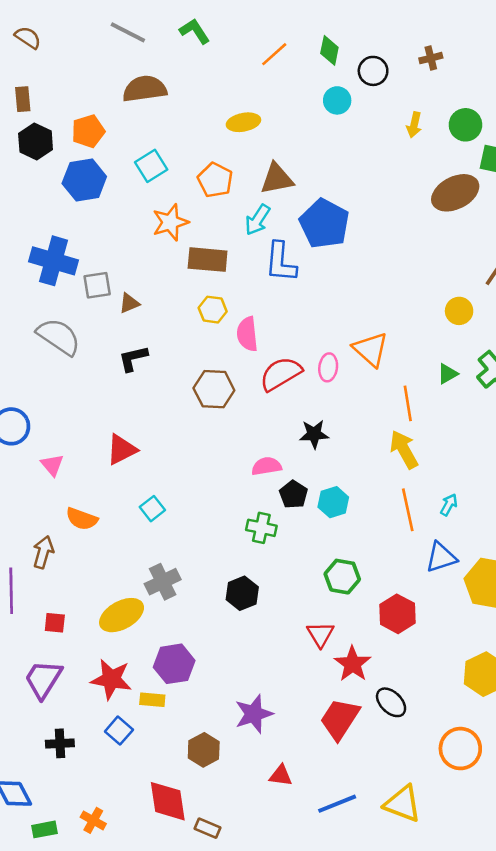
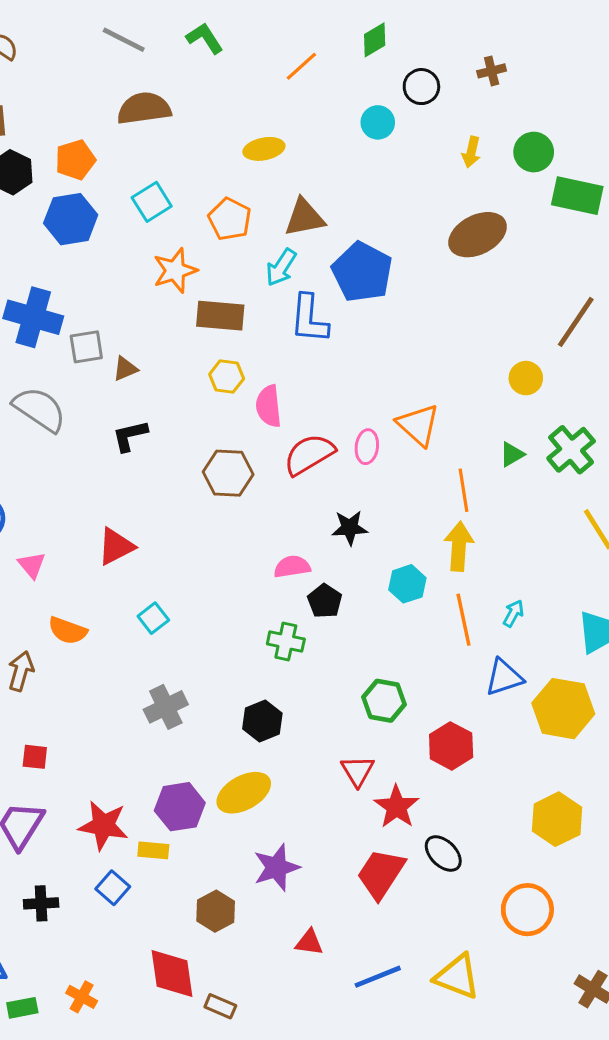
green diamond: (329, 50) -> (375, 40), moved, turned 48
brown ellipse: (455, 193) -> (478, 235), moved
yellow arrow: (404, 450) -> (459, 546), turned 33
cyan hexagon: (333, 502) -> (407, 584), moved
yellow ellipse: (122, 615) -> (244, 793), moved

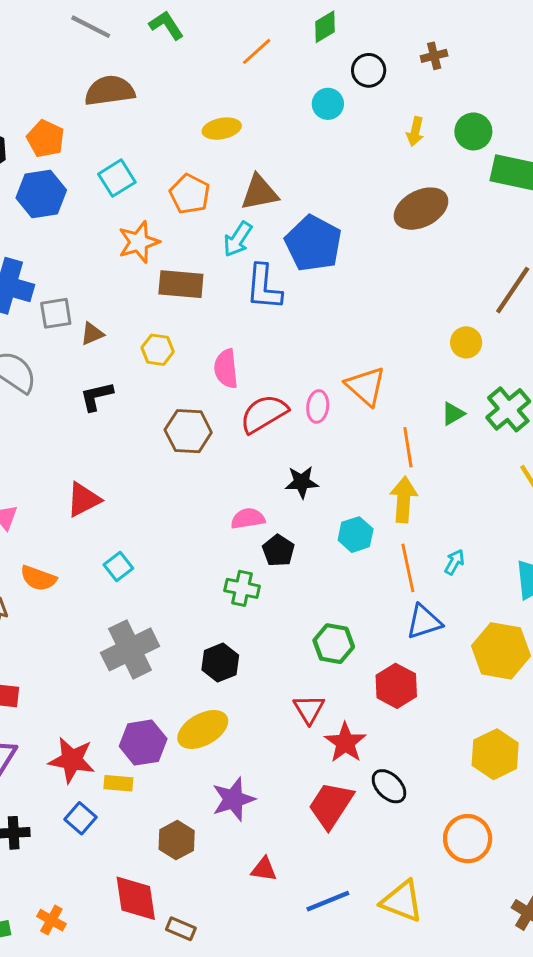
orange pentagon: (75, 160) -> (46, 139), turned -30
yellow hexagon: (227, 376) -> (158, 350), moved
blue triangle: (504, 677) -> (424, 622), moved
gray cross: (166, 707) -> (130, 649), size x1.4

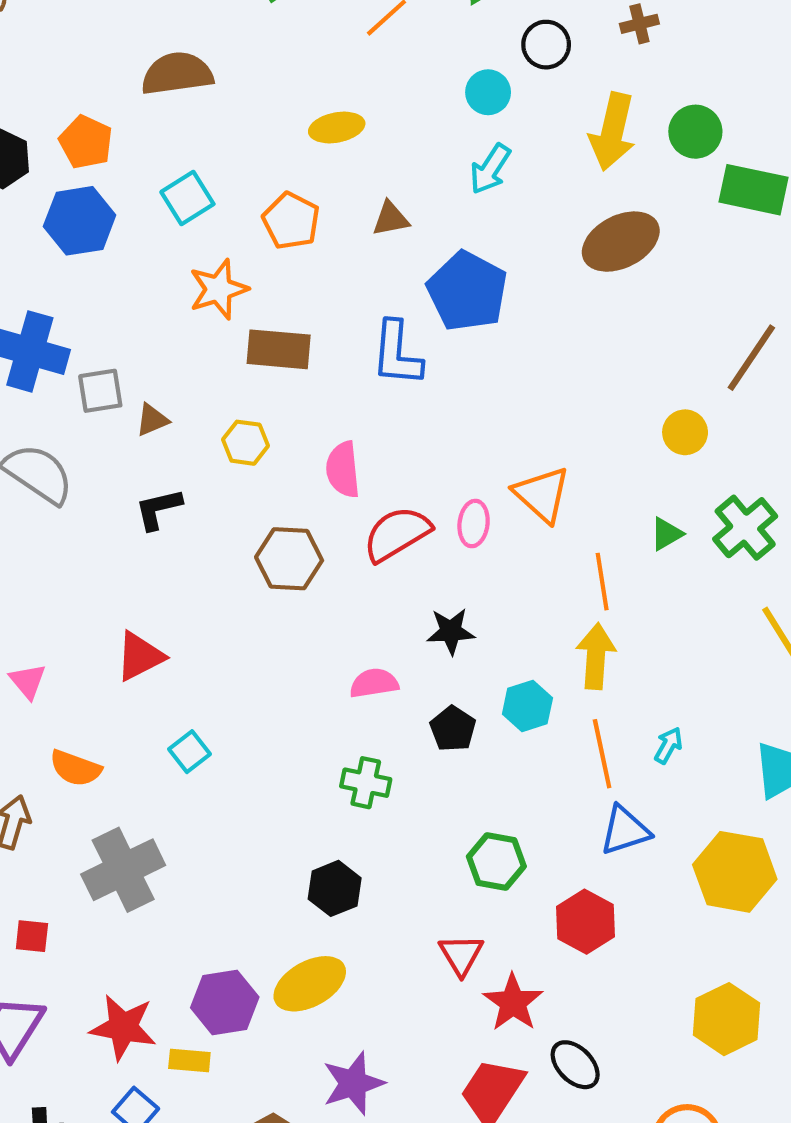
yellow arrow: (415, 131) -> (612, 132), size x1.8
brown triangle: (259, 193) -> (391, 219), size x0.7
cyan arrow: (238, 239) -> (490, 169), moved
black pentagon: (278, 551) -> (453, 729), moved
gray cross: (130, 649) -> (123, 870), moved

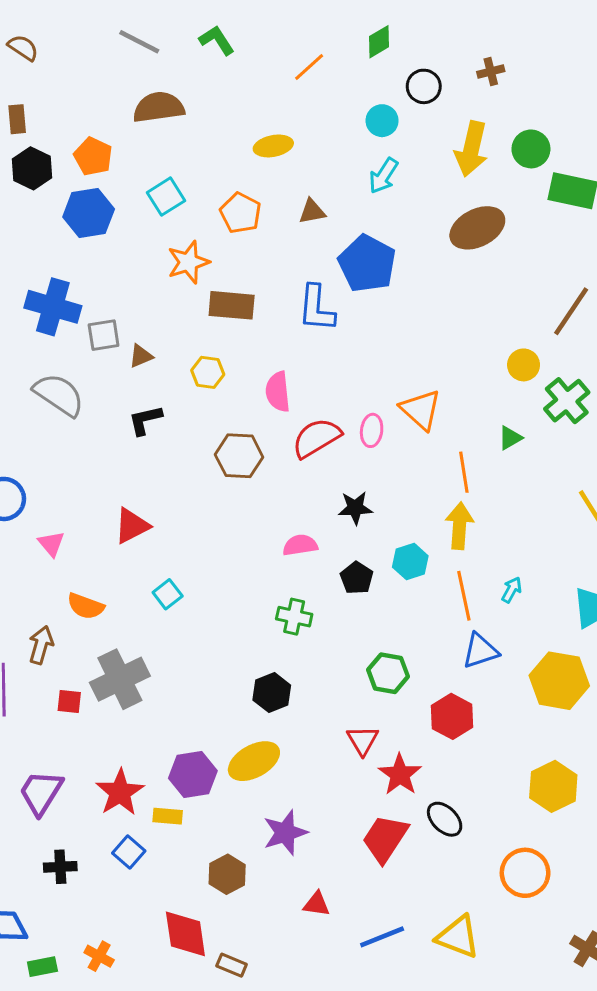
green cross: (745, 528) -> (567, 401), moved
red square: (32, 936) -> (69, 702), moved
red star: (123, 1027) -> (120, 792), turned 30

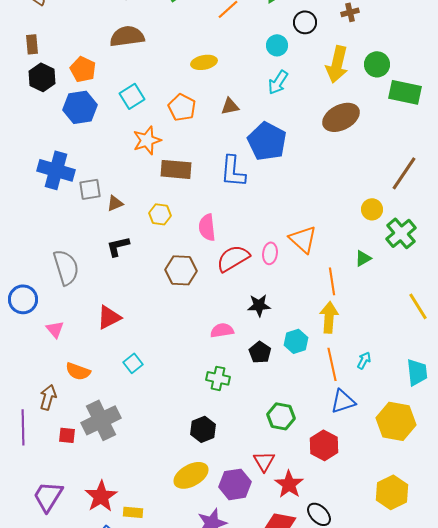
gray semicircle: (59, 395) -> (66, 267), moved, turned 39
purple hexagon: (193, 774) -> (235, 484), moved

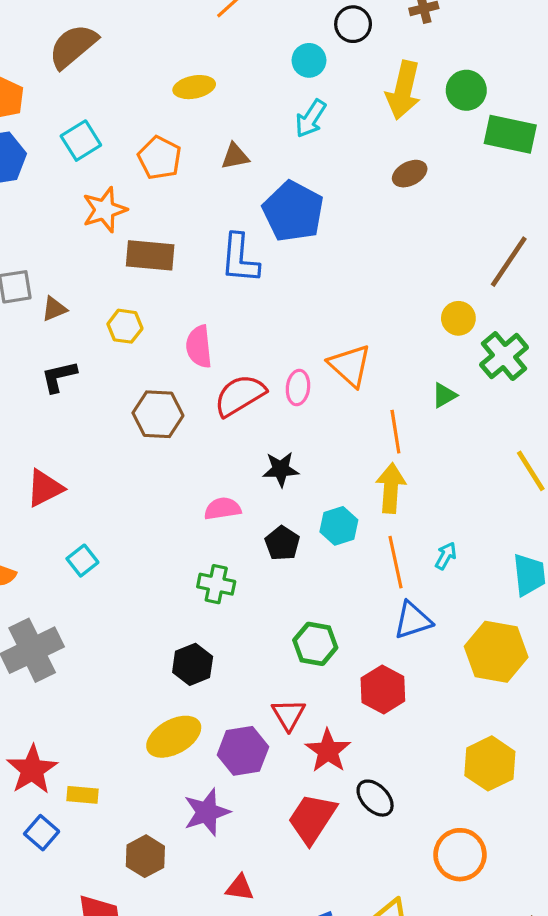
brown semicircle: (127, 36) -> (73, 46), turned -32
brown ellipse: (341, 117) -> (410, 174), size x0.6

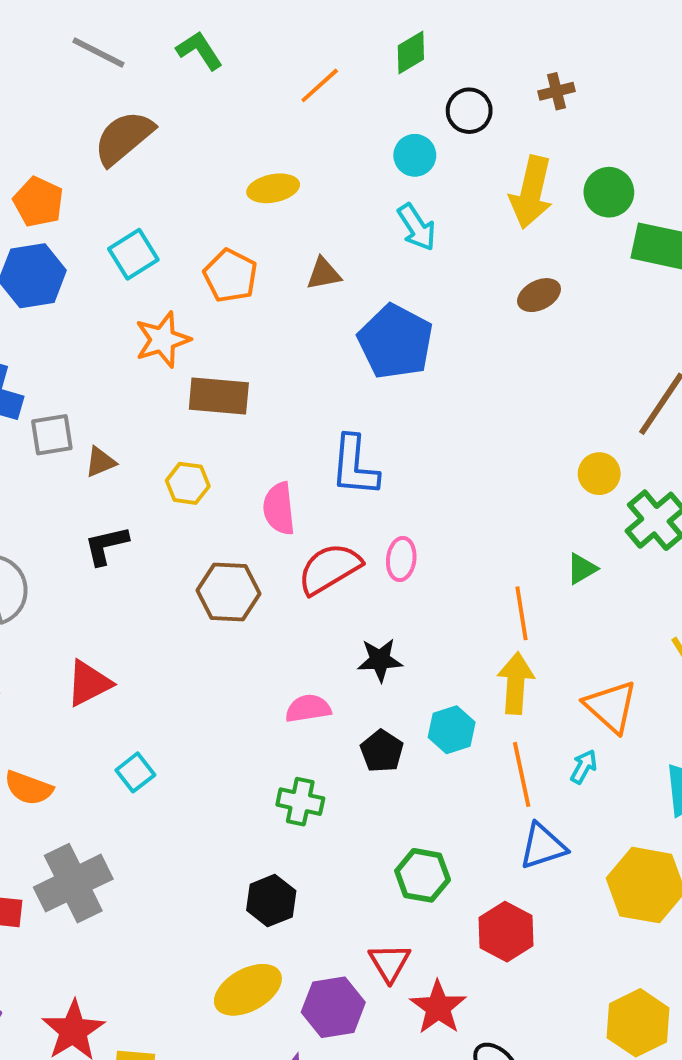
cyan arrow: (311, 119) -> (417, 227), turned -66
blue L-shape: (240, 259) -> (355, 466), moved
orange triangle: (350, 365) -> (611, 706), moved

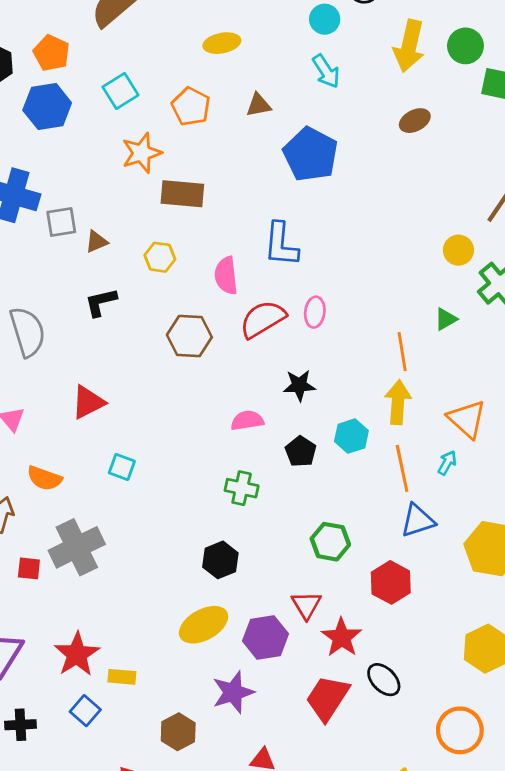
cyan square: (135, 772) -> (122, 467), turned -32

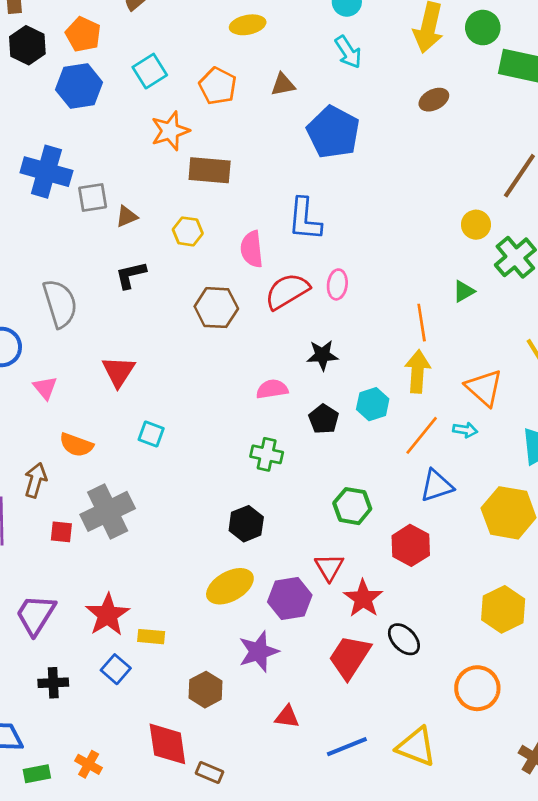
red triangle: (88, 402) -> (118, 371), turned -30
cyan arrow: (447, 463) -> (465, 430), turned 70
orange line: (402, 468) -> (422, 435), turned 51

